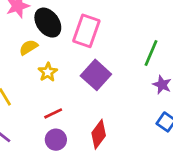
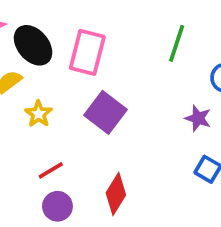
green line: (151, 53) -> (177, 43), moved

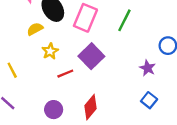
green line: (177, 43) -> (124, 20), moved
red line: (51, 170) -> (65, 74), moved

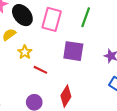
purple square: (91, 56) -> (73, 51), moved, turned -30
red line: (65, 74) -> (40, 70), turned 56

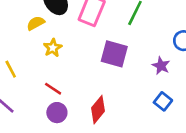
red line: (40, 70) -> (53, 89), moved

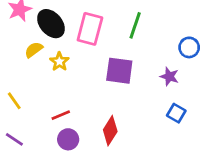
yellow star: (53, 48) -> (59, 62), moved
red line: (53, 89) -> (61, 115), turned -48

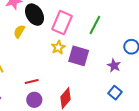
yellow semicircle: (34, 50) -> (19, 31), turned -32
yellow star: (59, 62) -> (58, 47), moved

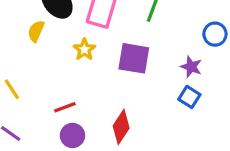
yellow star: (58, 47) -> (84, 49), moved
blue square: (115, 93) -> (189, 97), moved

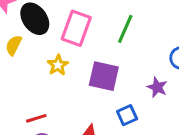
blue square: (189, 97) -> (127, 115), moved, turned 30

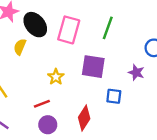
yellow star: (58, 65) -> (56, 77), moved
blue square: (127, 115) -> (114, 96), turned 35

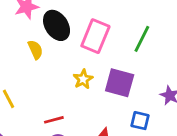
yellow semicircle: (20, 47) -> (35, 50), turned 126
yellow star: (56, 77) -> (83, 79), moved

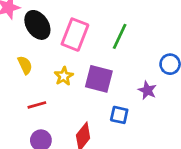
yellow semicircle: (35, 50) -> (25, 65), moved
red line: (54, 120) -> (37, 105), moved

